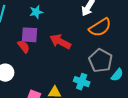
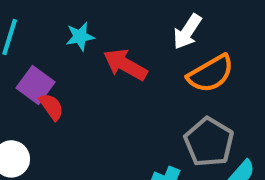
purple square: (29, 35) -> (36, 85), moved, turned 30
red arrow: (60, 42) -> (125, 65), moved

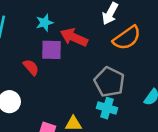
purple square: (36, 85) -> (51, 50), moved, turned -30
gray pentagon: (209, 142) -> (109, 82), moved

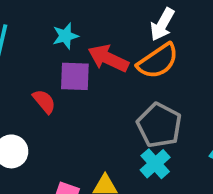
orange semicircle: (127, 38) -> (158, 61), moved
cyan cross: (107, 108) -> (155, 164), turned 30

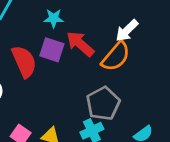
orange semicircle: (158, 61) -> (116, 56), turned -32
red semicircle: (44, 101) -> (24, 62), size x1.6

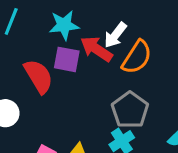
cyan star: (54, 18) -> (64, 25), size x1.4
white arrow: (127, 31) -> (115, 35), moved

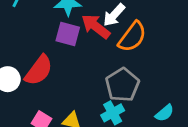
red semicircle: (39, 76) -> (39, 70), moved, turned 64

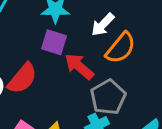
red arrow: (96, 26) -> (79, 66), moved

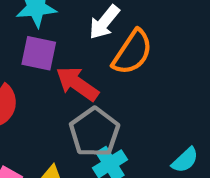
gray pentagon: (108, 97) -> (94, 132), moved

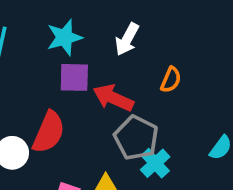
orange semicircle: (132, 52) -> (171, 80), moved, size x0.6

